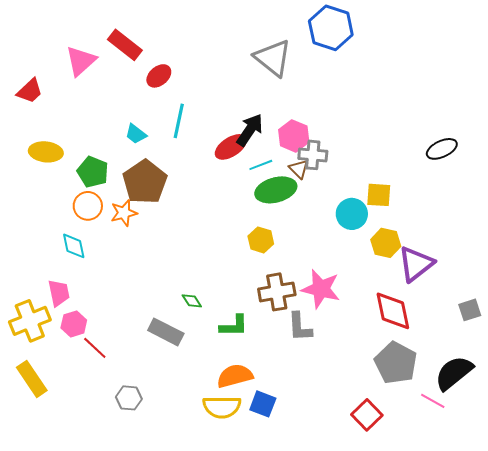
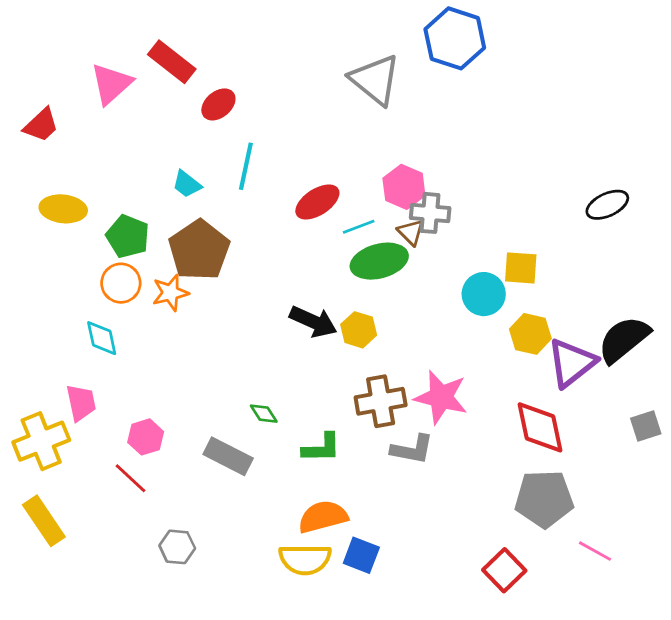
black arrow: (250, 130) -> (313, 322), moved, turned 80
pink hexagon: (74, 324) -> (146, 437), moved
gray L-shape: (300, 327) -> (412, 449), turned -76
gray pentagon: (396, 363) -> (544, 499), turned -30
black semicircle: (454, 373) -> (624, 339), moved

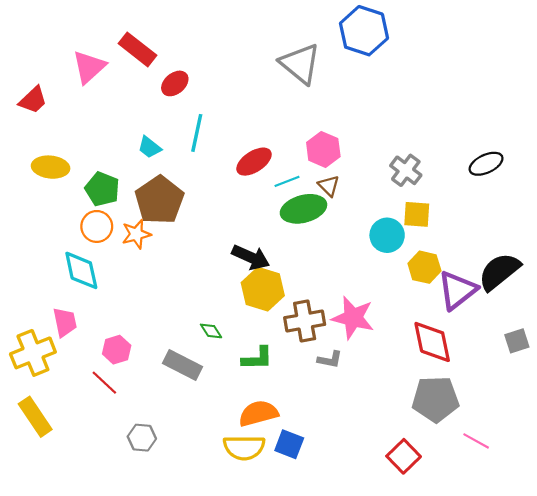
gray cross: (430, 213) -> (406, 170), moved, turned 32
yellow hexagon: (359, 330) -> (263, 289), moved, size x1.5
cyan diamond: (102, 338) -> (81, 270), size x1.4
gray L-shape: (412, 449) -> (330, 360), size x0.7

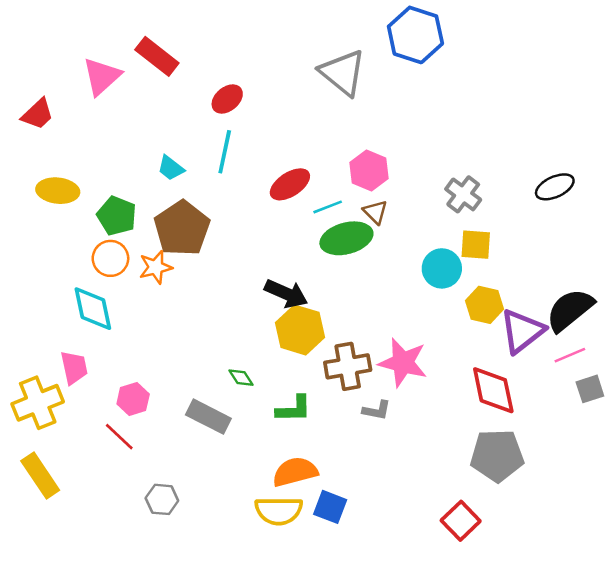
red ellipse: (175, 83) -> (227, 99), moved
pink line: (476, 441) -> (570, 355), moved, turned -52

